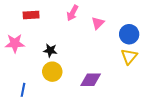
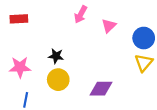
red rectangle: (31, 15) -> (19, 19), moved
pink star: (15, 43) -> (20, 67), moved

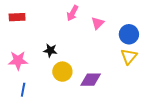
yellow circle: (58, 80) -> (62, 72), moved

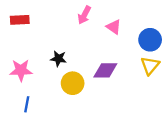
pink triangle: (98, 23) -> (114, 27), turned -40
purple diamond: (91, 80) -> (105, 70), moved

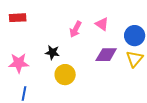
pink arrow: (84, 15) -> (76, 29), moved
purple diamond: (105, 70) -> (106, 55), moved

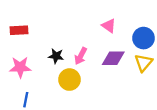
red rectangle: (18, 18) -> (19, 30), moved
pink arrow: (76, 29) -> (81, 56), moved

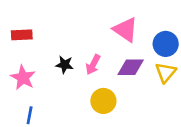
pink triangle: (109, 26) -> (125, 30), size x1.5
pink star: (20, 67) -> (23, 78), turned 30
yellow circle: (69, 80) -> (103, 101), moved

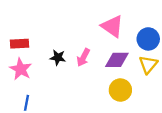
red rectangle: (22, 35) -> (19, 44), moved
yellow circle: (103, 101) -> (120, 90), moved

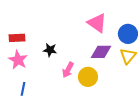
pink arrow: (83, 58) -> (68, 70), moved
yellow circle: (120, 90) -> (88, 77), moved

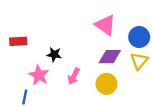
pink star: (18, 60) -> (39, 75), moved
yellow circle: (88, 77) -> (106, 84), moved

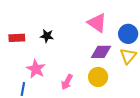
black star: (54, 54) -> (47, 36), moved
pink arrow: (74, 76) -> (67, 82), moved

